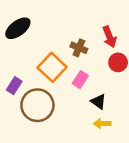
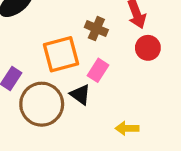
orange square: (52, 67) -> (61, 54), turned 32
black triangle: (98, 102) -> (80, 95), moved

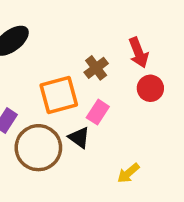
brown cross: (96, 29) -> (96, 68), turned 30
yellow arrow: (127, 128) -> (128, 173), turned -40

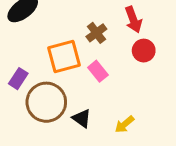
pink rectangle: (98, 112) -> (98, 71), turned -72
black triangle: (79, 137) -> (82, 118), moved

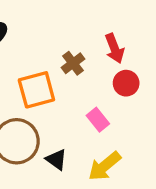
pink rectangle: (98, 71) -> (98, 120), moved
yellow arrow: (124, 124) -> (105, 166), size x1.5

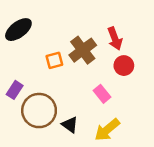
brown cross: (73, 63) -> (83, 50), size x1.5
orange square: (36, 90) -> (54, 60), moved, size x0.6

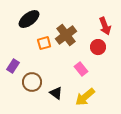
black ellipse: (18, 30) -> (29, 19), moved
red arrow: (115, 39) -> (105, 26), moved
brown circle: (39, 111) -> (32, 82), size x0.7

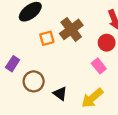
pink rectangle: (81, 69) -> (99, 66), moved

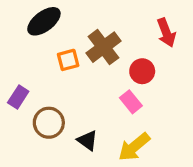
red circle: (107, 43) -> (142, 71), moved
pink rectangle: (99, 66) -> (131, 102), moved

